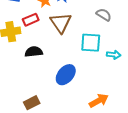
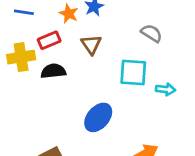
brown triangle: (61, 23) -> (91, 44), size x0.7
black semicircle: (34, 52) -> (53, 71), moved

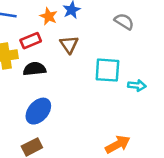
gray semicircle: (152, 33) -> (124, 21), moved
blue ellipse: (98, 117) -> (38, 111), moved

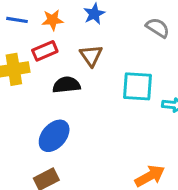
orange star: (49, 16) -> (53, 20), moved, turned -30
black semicircle: (34, 69) -> (66, 85), moved

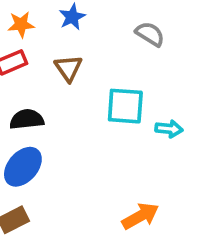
black semicircle: (66, 85) -> (27, 119), moved

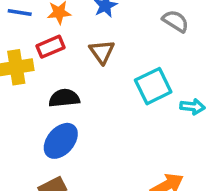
cyan square: (125, 106) -> (153, 86), turned -30

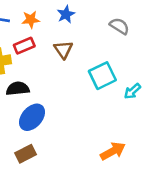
black semicircle: (64, 98) -> (18, 89), moved
cyan arrow: (193, 107) -> (132, 91), turned 132

